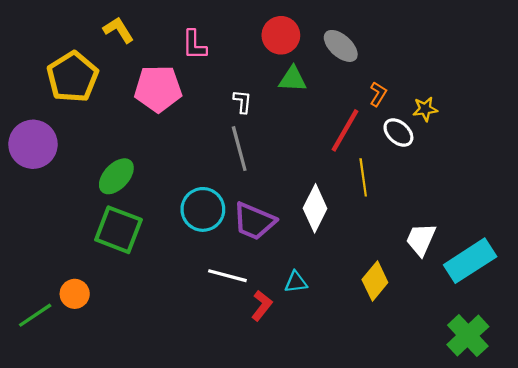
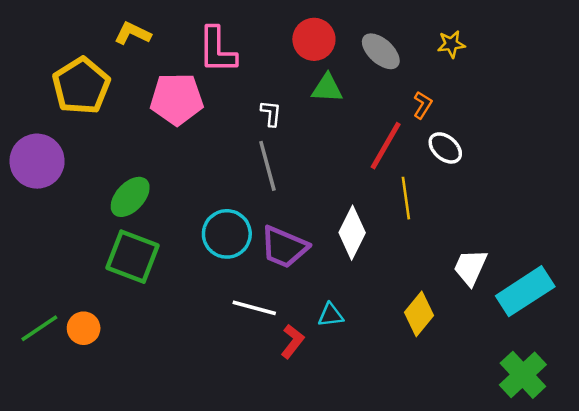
yellow L-shape: (118, 30) -> (133, 33), turned -32
pink L-shape: (194, 45) -> (217, 50), size x1.4
yellow star: (425, 109) -> (451, 44), moved
green line: (35, 315) -> (39, 328), moved

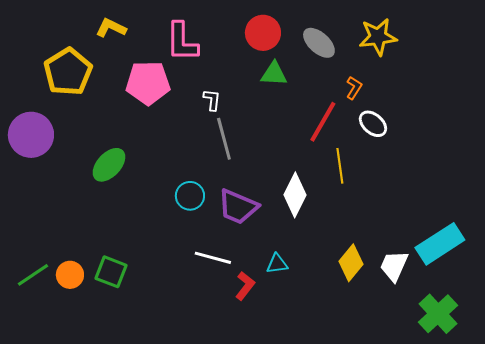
yellow star: (451, 44) -> (378, 37), size x1.6
white L-shape: (271, 113) -> (212, 100), moved
cyan circle: (227, 234) -> (190, 196), size x0.7
green square: (133, 257) -> (111, 272), moved, size x0.7
white trapezoid: (470, 267) -> (394, 266), moved

